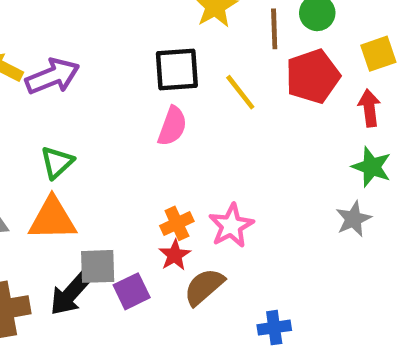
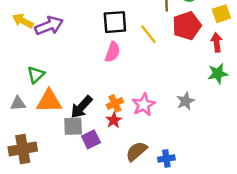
green triangle: (57, 162) -> (36, 75), moved
green star: (372, 167) -> (218, 74), turned -30
gray star: (353, 219) -> (186, 101), moved
brown semicircle: (204, 287) -> (136, 151), moved
black arrow: (71, 294) -> (81, 107), moved

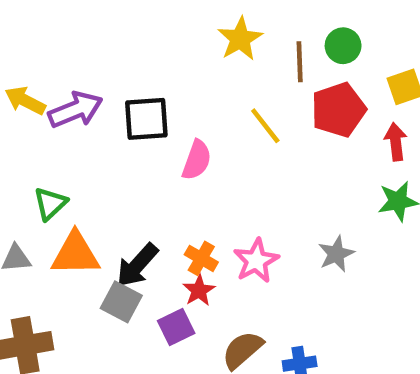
black square: (115, 22) -> (146, 119), moved
orange cross: (115, 103) -> (201, 258), turned -35
gray square: (73, 126) -> (121, 302), turned 30
purple square: (91, 139) -> (176, 327), moved

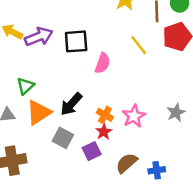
orange triangle: (75, 254) -> (39, 112), turned -32
black arrow: (137, 265) -> (71, 104), moved

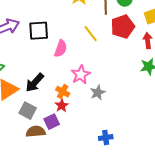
gray star: (176, 112) -> (98, 93), moved
pink star: (134, 116) -> (81, 75), moved
brown semicircle: (127, 163) -> (36, 132), moved, turned 36

